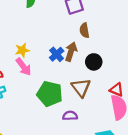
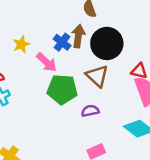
black circle: (94, 62) -> (107, 43), size x1.6
pink arrow: (24, 67) -> (47, 62), moved

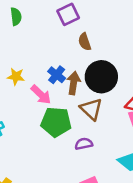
brown arrow: (78, 36) -> (74, 83), moved
yellow star: (21, 44) -> (16, 76), turned 30

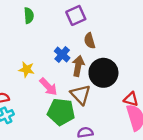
blue cross: (57, 75) -> (62, 55), moved
brown arrow: (74, 83) -> (78, 66), moved
brown triangle: (91, 109) -> (81, 95), moved

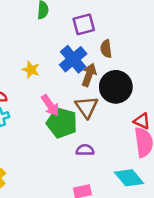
purple square: (76, 15) -> (84, 24), moved
blue cross: (62, 55) -> (73, 59), size x1.5
pink arrow: (48, 87) -> (50, 105), moved

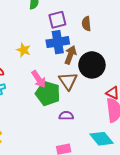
purple square: (84, 24) -> (57, 20), moved
brown semicircle: (106, 49) -> (86, 24), moved
blue cross: (73, 59) -> (58, 42), turned 30

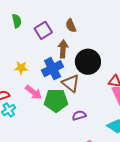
blue cross: (58, 42) -> (53, 69), moved
brown arrow: (70, 55) -> (63, 49), moved
pink arrow: (39, 79) -> (34, 92), moved

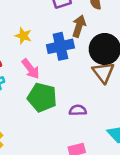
brown triangle: (71, 83) -> (103, 72), moved
green pentagon: (56, 100) -> (42, 97), moved

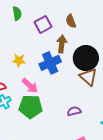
green pentagon: (42, 97) -> (31, 107), moved

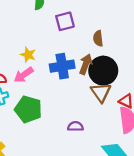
brown semicircle: (71, 21) -> (98, 38), moved
brown arrow: (62, 44) -> (86, 64), moved
pink arrow: (30, 86) -> (24, 75), moved, turned 90

